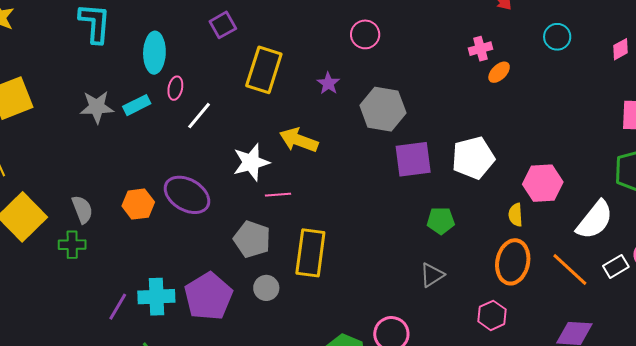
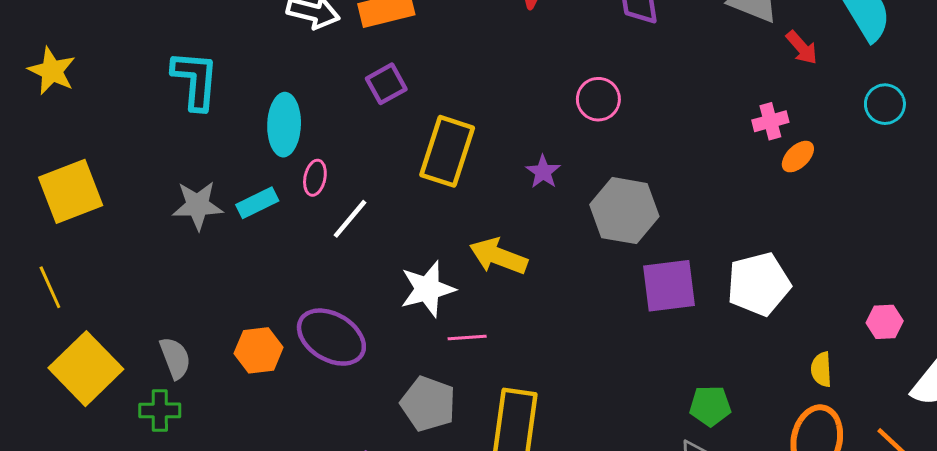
pink hexagon: (543, 183) -> (885, 322), moved, size x0.6
green pentagon: (441, 221) -> (710, 406), moved

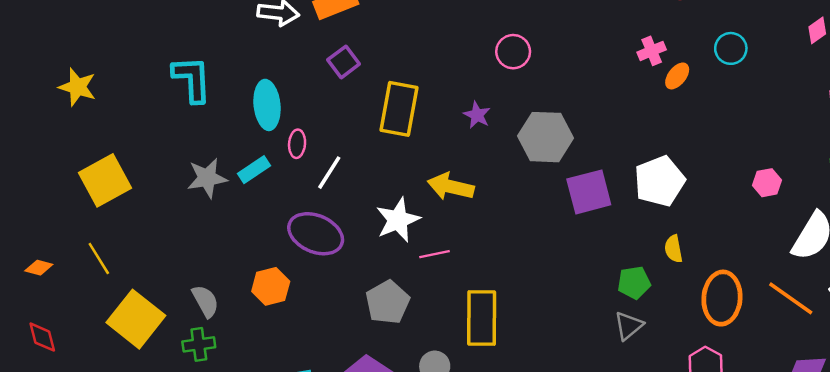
cyan circle: (885, 104) -> (731, 48), moved
pink hexagon: (885, 322) -> (767, 183), moved
purple ellipse: (331, 337) -> (316, 234), moved
yellow semicircle: (821, 369) -> (673, 249), moved
gray pentagon: (428, 404) -> (388, 302), moved, turned 30

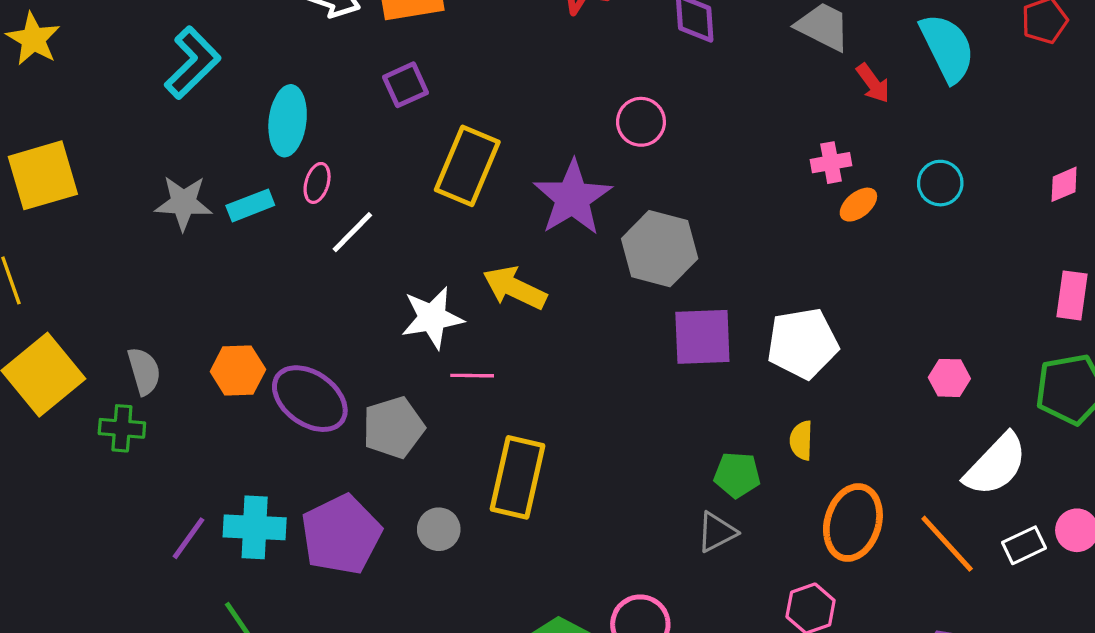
cyan L-shape: (192, 79) -> (193, 63), turned 36
purple star: (477, 115) -> (572, 198), size x2.0
purple ellipse: (316, 234) -> (310, 399), moved

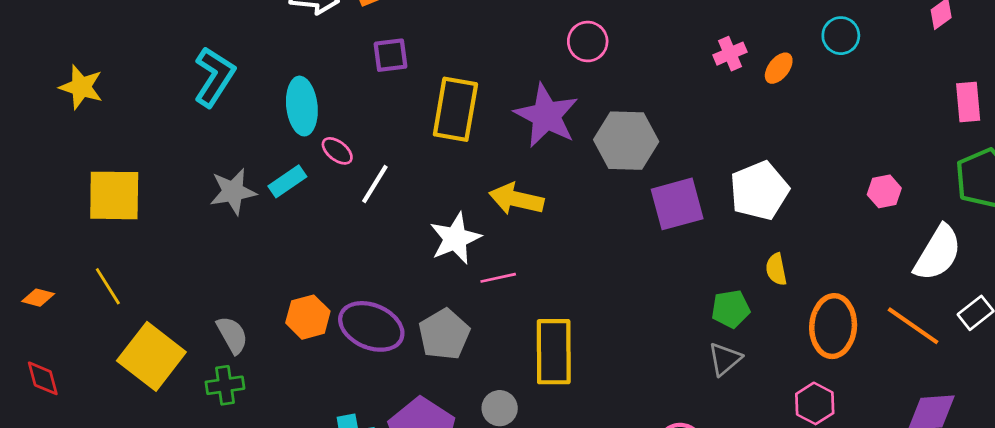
purple square: (405, 85) -> (391, 55), turned 30
pink cross: (831, 163) -> (730, 54), moved
yellow square: (43, 175) -> (114, 195), turned 30
pink ellipse: (317, 183) -> (337, 151), turned -56

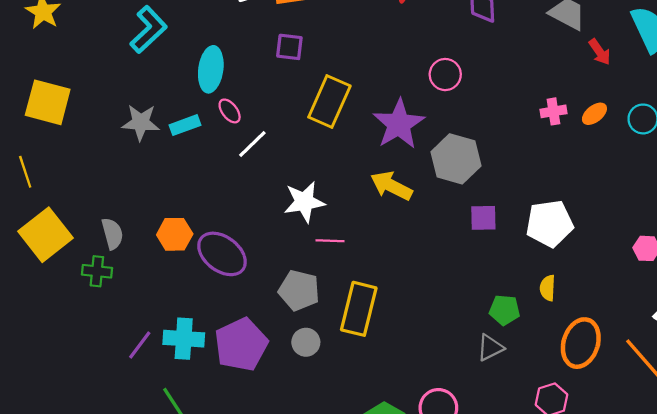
orange ellipse: (779, 68) -> (594, 114), moved
yellow arrow: (516, 199) -> (391, 186), moved
purple square: (677, 204) -> (483, 218), size x0.7
gray pentagon: (444, 334) -> (299, 290), moved, turned 30

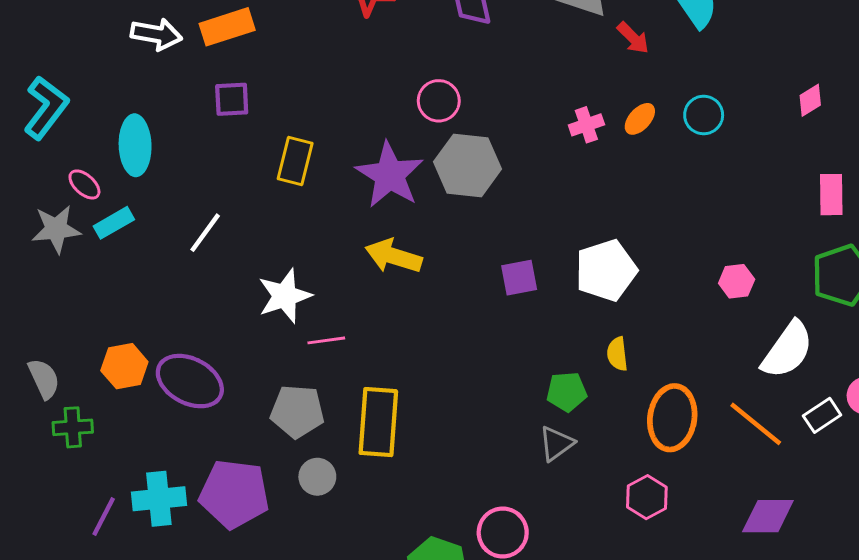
yellow rectangle: (329, 102) -> (295, 161), size x0.7
pink ellipse: (230, 111) -> (84, 184), moved
gray hexagon: (456, 159) -> (467, 165), moved
green cross: (97, 271) -> (73, 427), moved
purple pentagon: (241, 345) -> (234, 494), turned -30

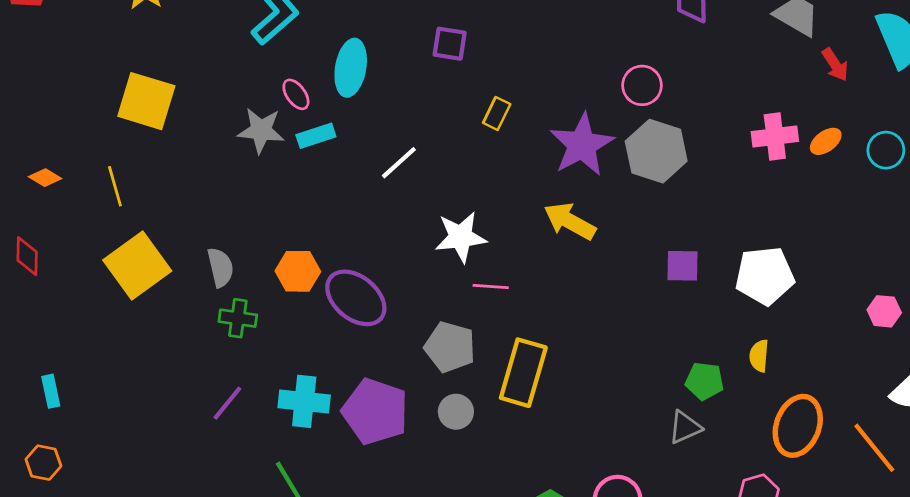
pink cross: (586, 125) -> (775, 136), size x1.4
yellow rectangle: (295, 161) -> (497, 113), size x0.7
purple line: (104, 517) -> (227, 403), moved

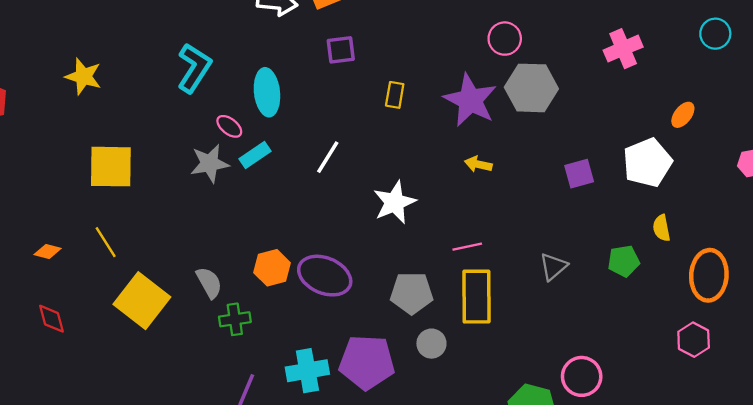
orange ellipse: (826, 141) -> (683, 115), moved
yellow arrow: (570, 221) -> (478, 164), size x0.6
pink line: (491, 287) -> (467, 247), moved
gray triangle: (685, 427) -> (553, 267), moved

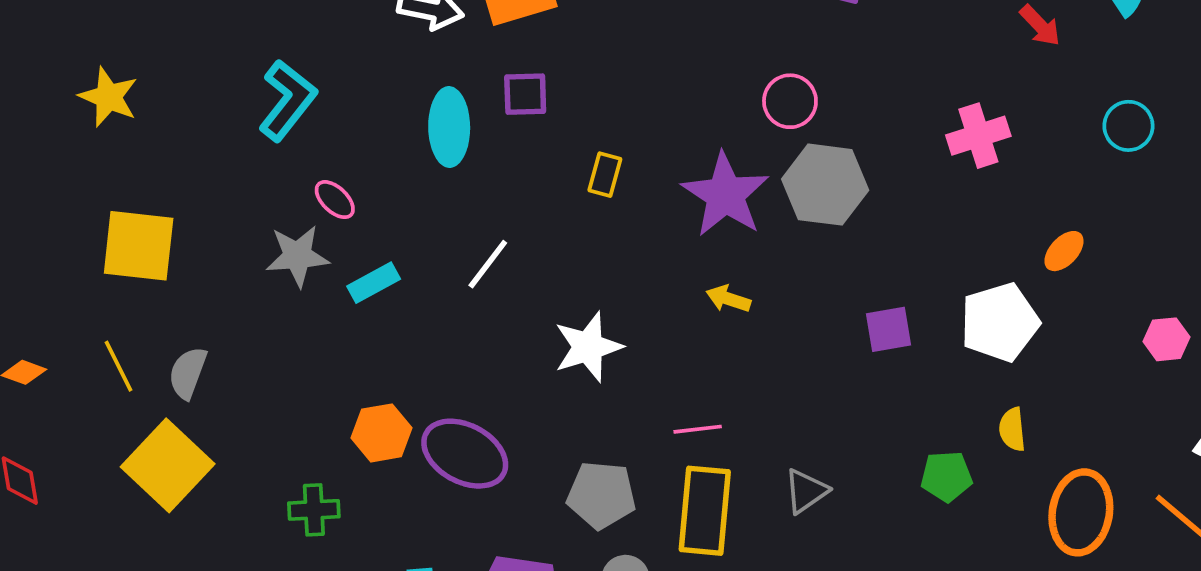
cyan ellipse: (267, 92) -> (449, 127), moved
cyan rectangle: (255, 155) -> (374, 283), moved
gray triangle: (553, 267) -> (806, 491), moved
gray semicircle: (209, 283) -> (188, 373), moved, turned -136

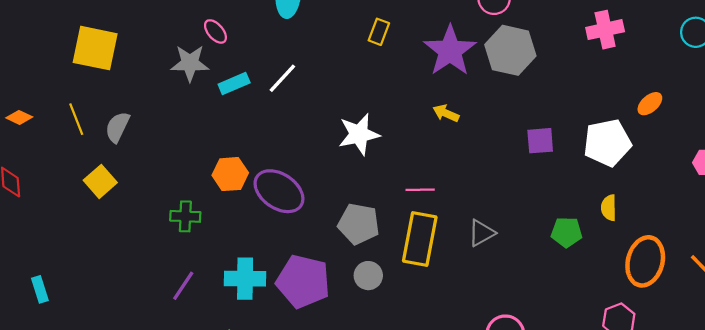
white line: (488, 264) -> (282, 78), moved
yellow square: (168, 465) -> (100, 181), size x0.6

